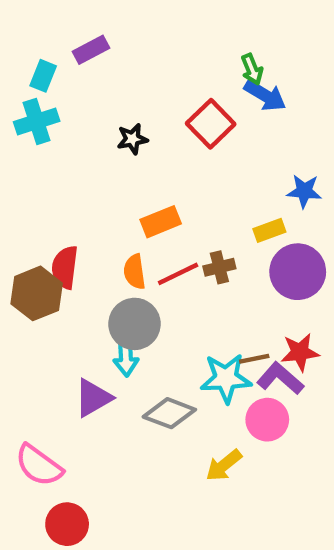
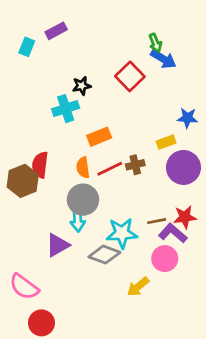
cyan cross: (37, 122) -> (66, 109), moved
cyan star: (226, 378) -> (122, 233), moved

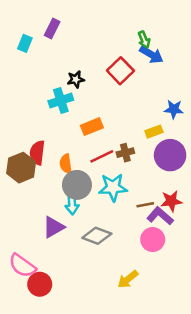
purple rectangle: (56, 31) -> (52, 28), turned -36
orange semicircle: (83, 167) -> (66, 164), moved
cyan star: (122, 233) -> (113, 187), moved
yellow arrow: (138, 287) -> (128, 279), moved
red circle: (41, 323) -> (40, 284), moved

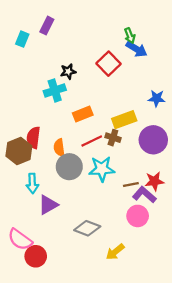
yellow rectangle: (154, 132) -> (124, 120), moved, size x1.5
brown cross: (125, 153) -> (113, 138), turned 32
cyan arrow: (72, 204) -> (32, 183), moved
gray diamond: (97, 236) -> (87, 228), moved

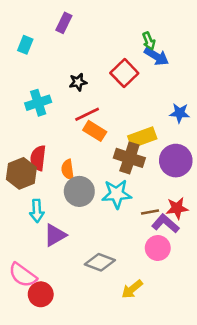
purple rectangle: (47, 26) -> (64, 23), moved
cyan cross: (55, 91) -> (38, 103), moved
orange rectangle: (83, 114) -> (95, 131), turned 54
brown cross: (113, 138) -> (129, 158), size x1.6
red line: (92, 141) -> (87, 114), moved

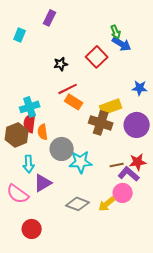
cyan cross: (38, 103) -> (30, 107), moved
orange semicircle: (68, 170) -> (43, 132), moved
cyan star: (117, 194) -> (81, 162), moved
pink semicircle: (23, 275) -> (18, 194), moved
yellow arrow: (132, 289) -> (107, 204), moved

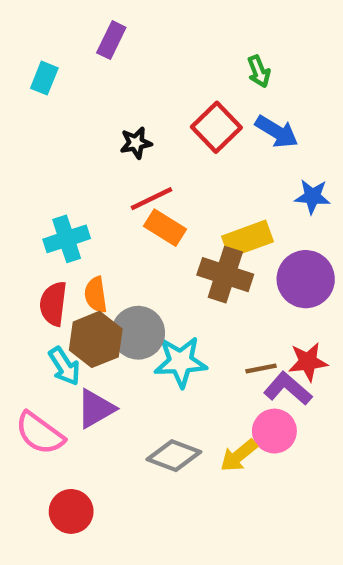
blue arrow: (122, 44) -> (277, 132), moved
red semicircle: (30, 123) -> (53, 304), moved
brown hexagon: (17, 135) -> (96, 339), moved
cyan arrow: (29, 164) -> (64, 366), turned -30

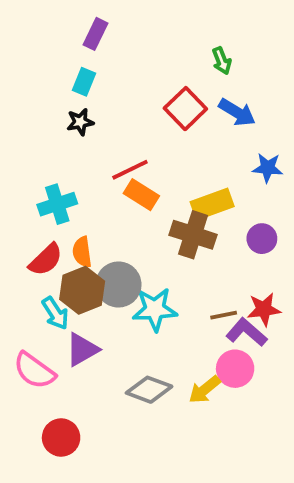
cyan rectangle: (44, 78) -> (84, 82), moved
black star: (136, 143) -> (80, 122), moved
purple circle: (306, 279) -> (262, 239), size x0.6
red semicircle: (53, 304) -> (46, 260), turned -141

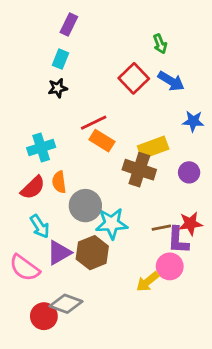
brown hexagon: (82, 290) -> (92, 253), moved
purple L-shape: (247, 332) -> (178, 240), turned -128
gray diamond: (149, 390) -> (66, 304), moved

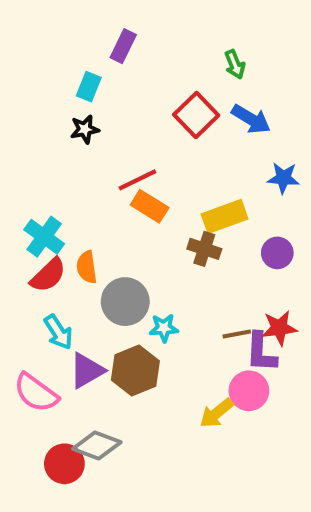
purple rectangle: (69, 24) -> (123, 46), moved
cyan cross: (41, 148) -> (44, 237), moved, turned -36
brown cross: (139, 170) -> (204, 249), size x0.7
cyan star: (112, 224) -> (164, 328), size x0.6

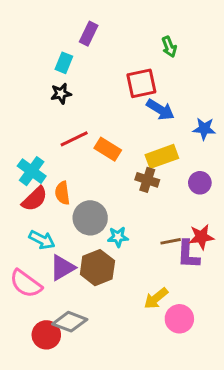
red square: (196, 115) -> (141, 83), turned 32
blue arrow: (251, 119) -> (160, 110), moved
red line: (137, 180) -> (74, 139), moved
cyan arrow: (58, 332) -> (42, 240), turned -30
pink circle: (249, 391) -> (179, 319), moved

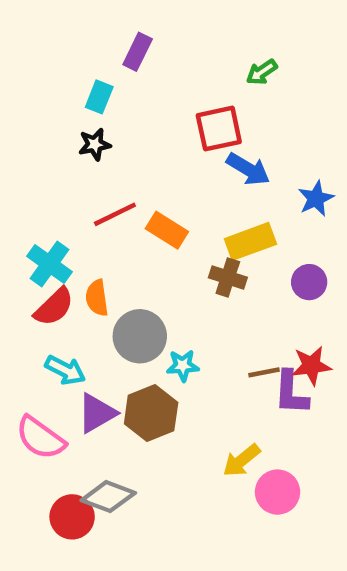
green arrow: (169, 47) -> (262, 72), turned 78
blue star: (204, 129) -> (316, 199), turned -30

